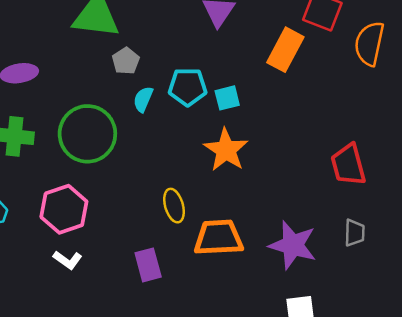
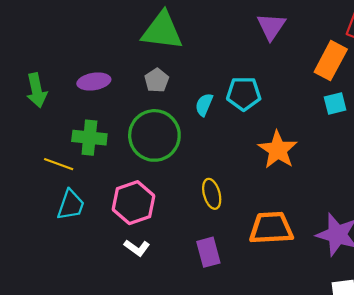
gray pentagon: (126, 61) -> (157, 80), moved
cyan square: (227, 98) -> (335, 104), moved
yellow ellipse: (174, 206) -> (212, 194), moved

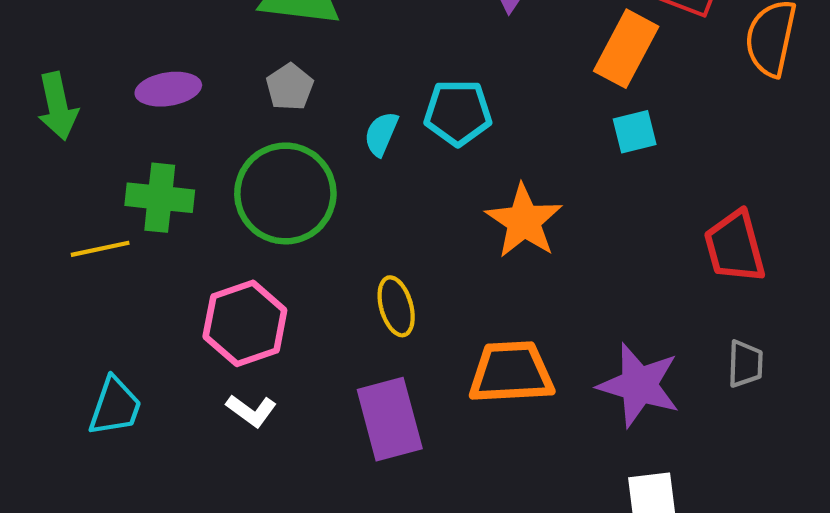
yellow line: (59, 164) -> (100, 249), turned -32
cyan trapezoid: (71, 205) -> (115, 406), moved
purple rectangle: (208, 252) -> (390, 419), size x1.4

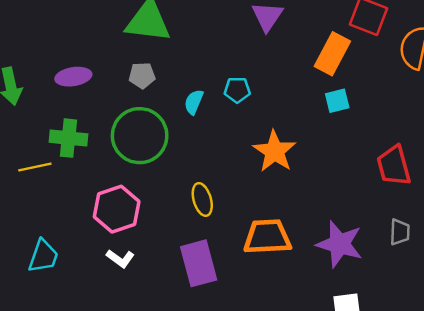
gray pentagon: (290, 87) -> (142, 75), turned 30
cyan pentagon: (458, 113) -> (237, 90), size x0.7

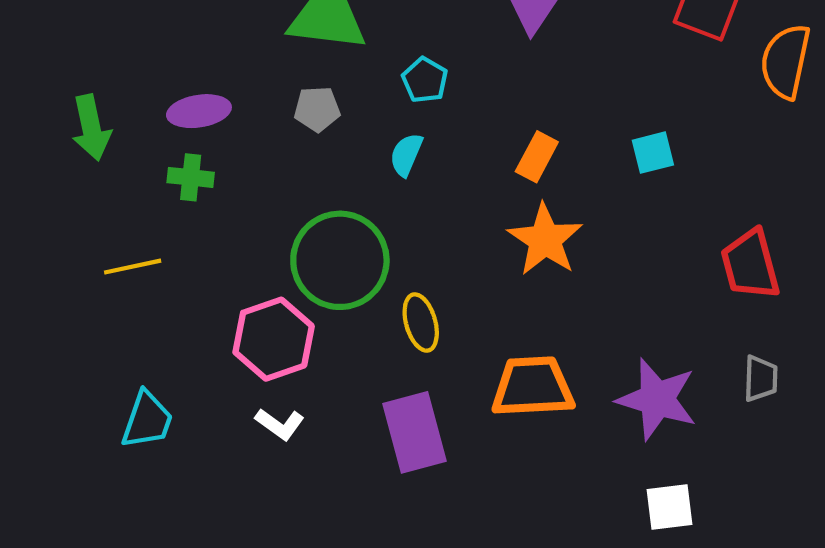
orange rectangle: (332, 54) -> (537, 157), moved, size x0.7
cyan pentagon: (237, 90) -> (425, 80), moved, turned 30
green circle: (140, 136) -> (340, 260), moved
green cross: (69, 138) -> (191, 177), moved, size x0.7

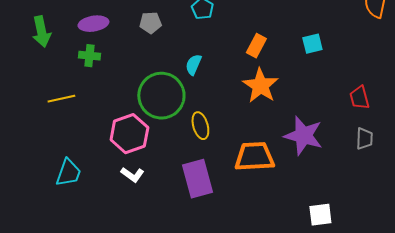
cyan semicircle: (406, 155) -> (193, 65), moved
red trapezoid: (750, 264) -> (359, 98), size x0.7
gray trapezoid: (761, 378) -> (364, 139), moved
purple star: (657, 399) -> (303, 136), moved

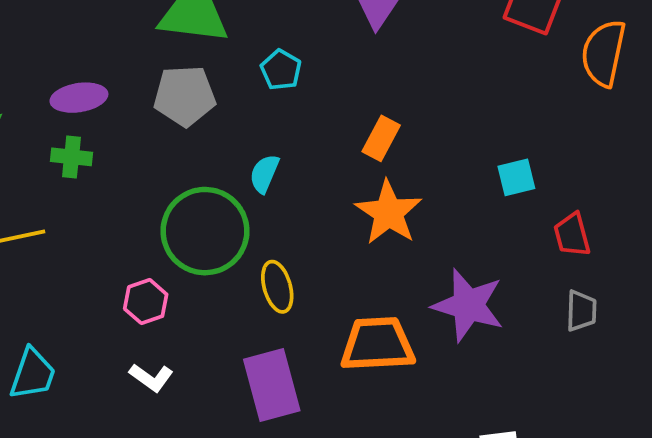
gray pentagon: (150, 23) -> (185, 96), size x1.5
cyan square: (312, 44) -> (516, 177), moved
pink hexagon: (129, 134) -> (146, 302), size x0.6

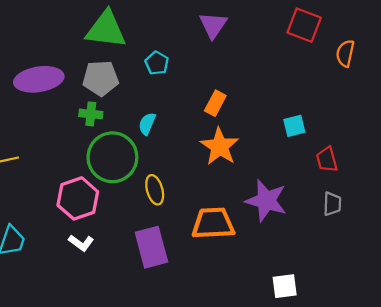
orange semicircle: (604, 53) -> (345, 53), size x0.7
purple ellipse: (79, 98) -> (39, 79), size x1.5
green cross: (72, 157) -> (91, 114), moved
pink hexagon: (146, 302) -> (78, 198), size x1.6

